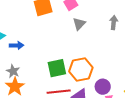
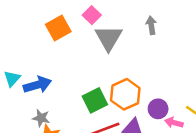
gray triangle: (79, 24) -> (109, 38), size x1.6
blue arrow: (17, 45) -> (37, 85), size x1.5

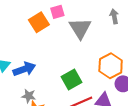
pink square: (92, 15) -> (57, 12), moved, turned 32
orange hexagon: (125, 94) -> (111, 66), moved

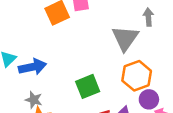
gray triangle: (80, 28) -> (125, 38), moved

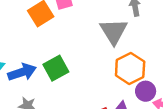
green square: (88, 86) -> (56, 68), moved

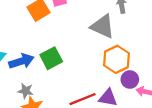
gray triangle: (114, 31) -> (103, 26), turned -35

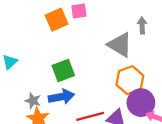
blue arrow: (21, 61) -> (61, 97), moved
purple circle: (130, 80) -> (141, 103), size x1.5

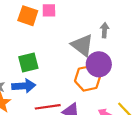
orange square: (57, 20) -> (28, 16), turned 36
purple circle: (141, 103) -> (99, 64), moved

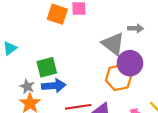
gray arrow: (105, 30) -> (136, 28), turned 88
green square: (28, 62) -> (47, 67), moved

